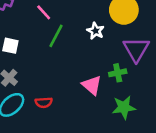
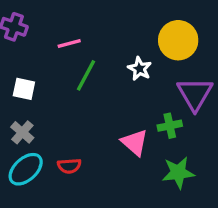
pink line: (44, 12) -> (69, 44), turned -63

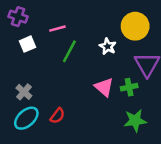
white square: (24, 89) -> (28, 44), moved, turned -35
pink triangle: (135, 142) -> (104, 87), moved
red semicircle: (69, 166) -> (57, 116), turned -49

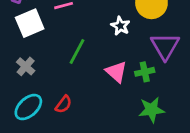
white square: (28, 44) -> (30, 23), size x1.5
green line: (69, 51) -> (77, 52), moved
gray cross: (24, 92) -> (26, 66), moved

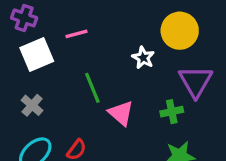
green line: (77, 52) -> (92, 88), turned -50
pink triangle: (116, 72) -> (121, 113), moved

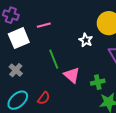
green cross: (172, 112) -> (98, 82), moved

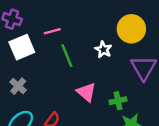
green line: (54, 59) -> (67, 56), moved

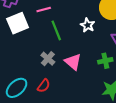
gray cross: (18, 86) -> (48, 59), moved
green cross: (118, 101) -> (105, 61), moved

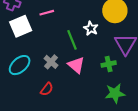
green line: (56, 30) -> (72, 40), moved
cyan ellipse: (17, 88) -> (20, 65), moved

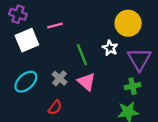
white star: (91, 28) -> (110, 48), moved
green cross: (109, 64) -> (133, 86), moved

